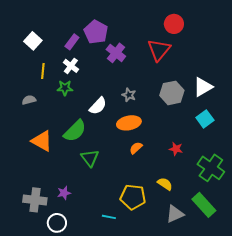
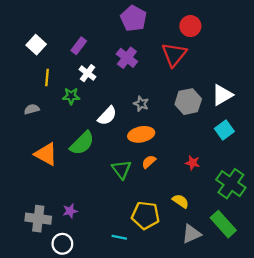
purple pentagon: (96, 32) -> (133, 18), moved
white cross: (71, 66) -> (88, 73), moved
green triangle: (90, 158) -> (121, 169), moved

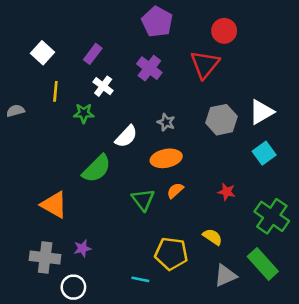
gray semicircle: (32, 109) -> (15, 111), moved
orange triangle: (46, 154) -> (54, 205), moved

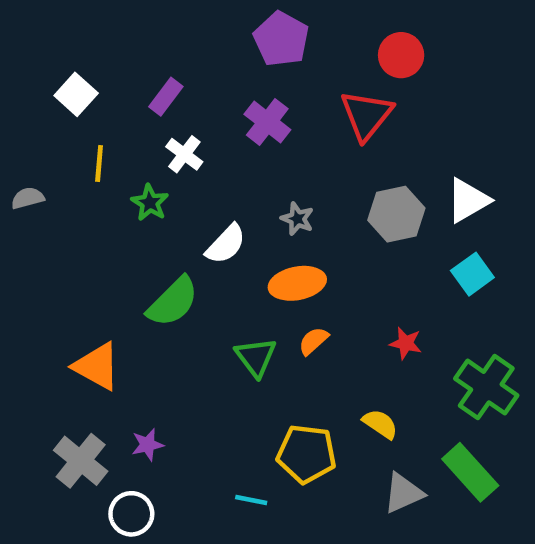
green star: (84, 113) -> (150, 203), turned 30
gray cross: (45, 258) -> (81, 461), turned 32

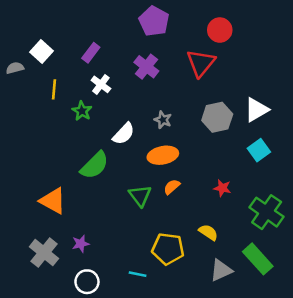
gray semicircle: (28, 198) -> (15, 68), moved
white circle: (131, 514) -> (87, 282), moved

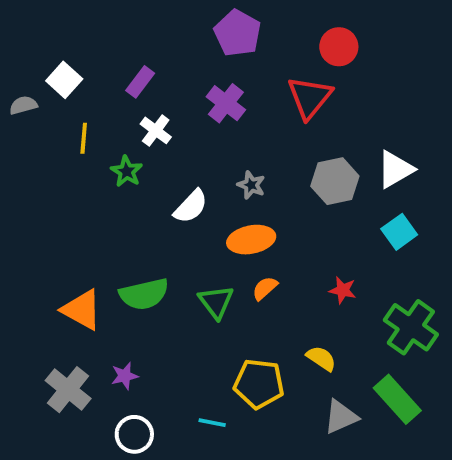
green semicircle: (95, 165) -> (144, 294), moved, turned 32

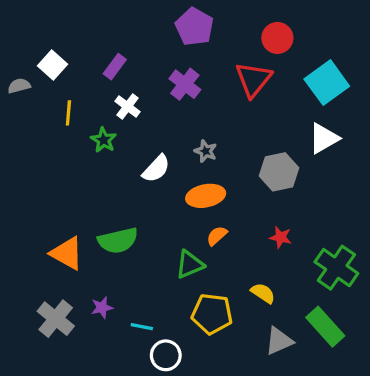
gray hexagon: (335, 181) -> (279, 172), moved
cyan square: (399, 232) -> (327, 83), moved, size x1.5
green triangle: (216, 302) -> (190, 264), moved, turned 44
cyan line: (212, 423) -> (142, 327), moved
white circle: (134, 434) -> (166, 355), moved

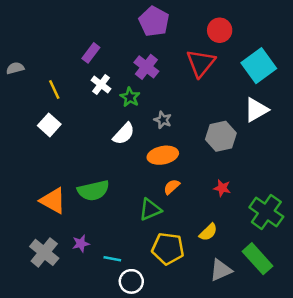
white square: (53, 65) -> (49, 125), moved
yellow line: (68, 113) -> (54, 90), turned -30
green star: (104, 140) -> (130, 97), moved
yellow semicircle: (263, 293) -> (208, 232), turned 102

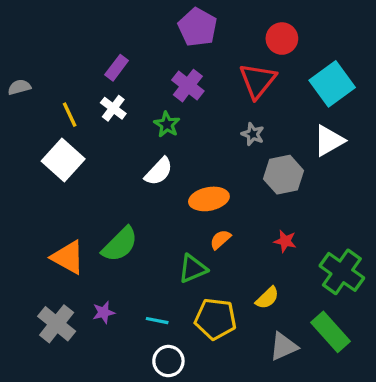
white cross: (101, 85) -> (113, 108), moved
gray star: (163, 120) -> (253, 134), moved
white square: (49, 125) -> (63, 160), size x1.4
green semicircle: (93, 191) -> (120, 244), turned -32
cyan line: (112, 259) -> (157, 321), moved

